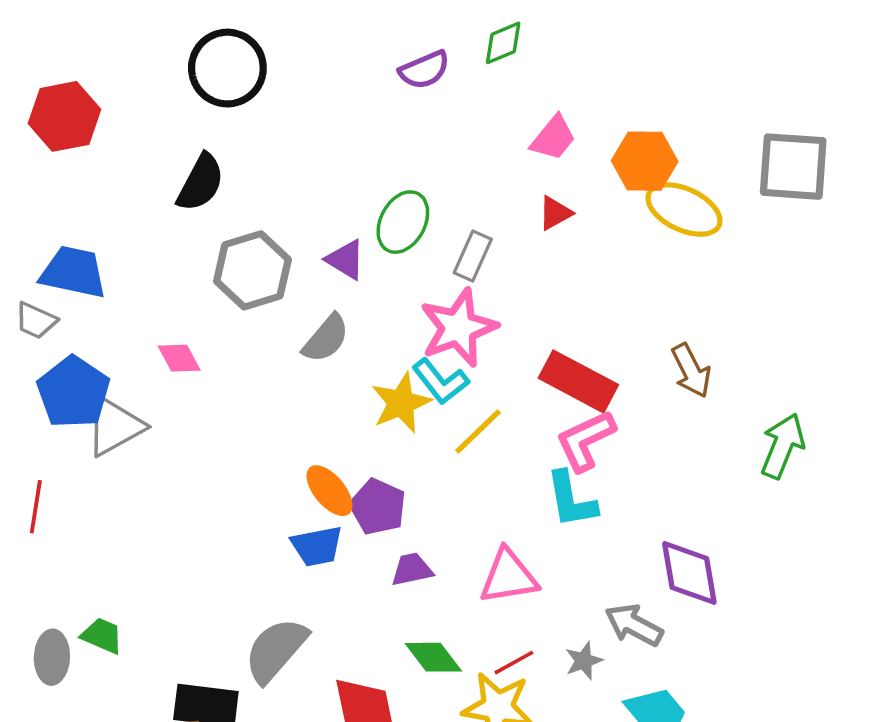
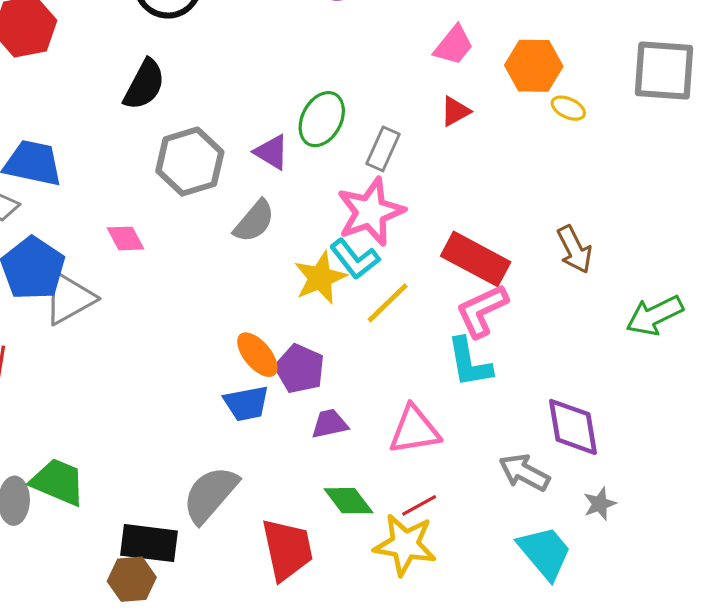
yellow ellipse: (684, 209) -> (568, 108), size x0.5
green arrow: (782, 446) -> (655, 315), turned -138
green trapezoid: (102, 636) -> (58, 482), size x1.5
gray star: (584, 661) -> (600, 504), moved

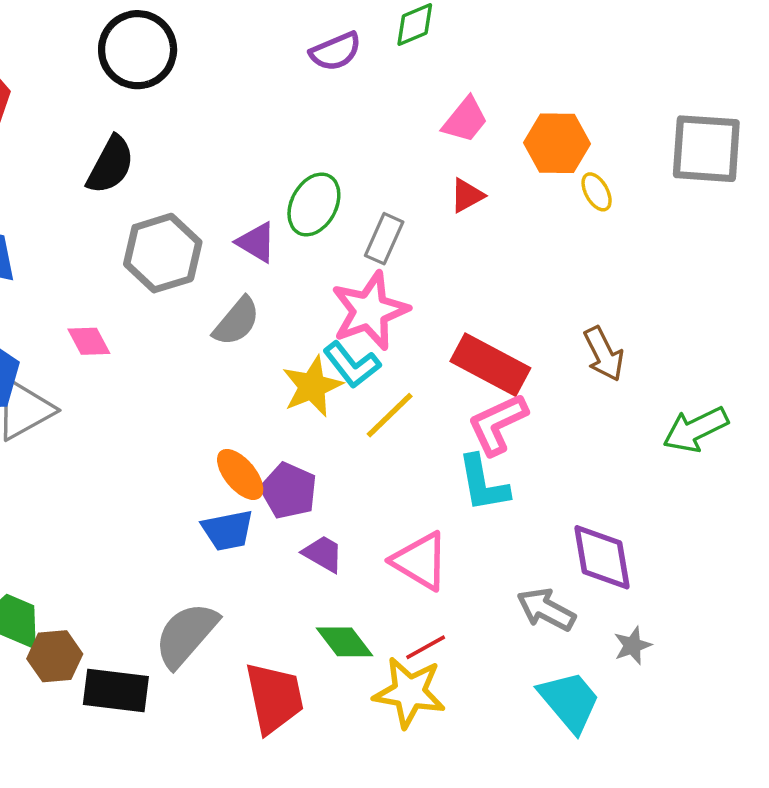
yellow ellipse: (568, 108) -> (597, 192), turned 36
purple trapezoid: (330, 424) -> (323, 554), turned 42
pink triangle: (414, 430) -> (420, 561), turned 40
brown hexagon: (132, 579) -> (55, 656), moved

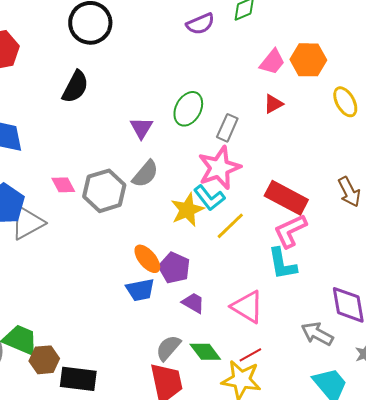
orange hexagon: (557, 143) -> (308, 60), moved
yellow ellipse: (597, 192) -> (345, 102), size x1.4
purple triangle: (256, 242) -> (141, 128), moved, turned 30
gray hexagon: (163, 253) -> (104, 191), moved
gray semicircle: (186, 635) -> (168, 348), moved, size x0.7

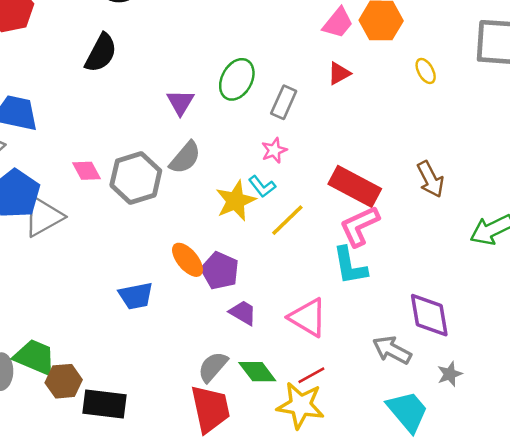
yellow ellipse: (345, 102) -> (426, 71), size x0.7
pink star: (219, 168) -> (274, 150), size x0.5
cyan L-shape: (209, 198) -> (262, 186), size x0.7
blue trapezoid: (140, 290) -> (136, 296), moved

